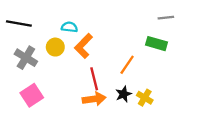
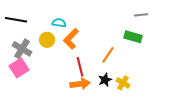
pink square: (32, 95) -> (19, 68), moved

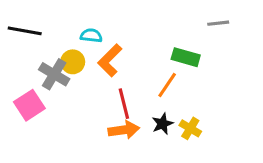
green rectangle: (133, 37) -> (186, 57), moved
gray cross: (22, 49) -> (54, 74), moved

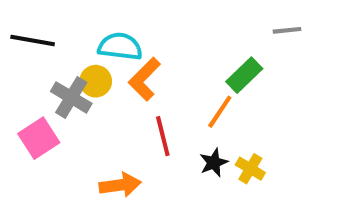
cyan semicircle: (91, 36) -> (120, 47), size x1.5
green rectangle: (186, 57) -> (244, 75), turned -60
orange arrow: (124, 130) -> (120, 185), moved

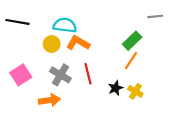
orange L-shape: (145, 79) -> (78, 43), turned 75
gray cross: (71, 97) -> (60, 75), moved
orange line: (220, 112) -> (131, 61), moved
orange arrow: (120, 185) -> (49, 100), moved

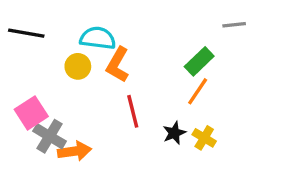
orange L-shape: (78, 43) -> (118, 65), turned -90
gray cross: (60, 75) -> (50, 136), moved

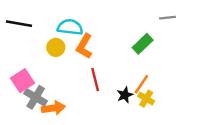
orange line: (198, 91) -> (141, 84), moved

